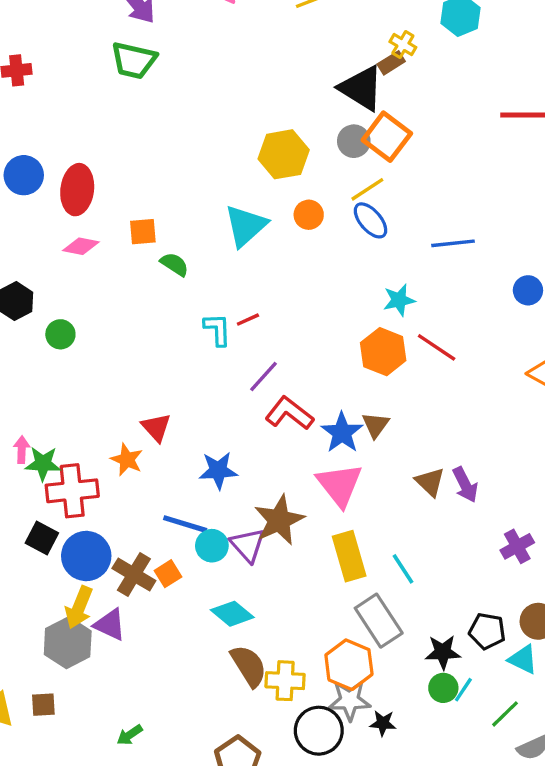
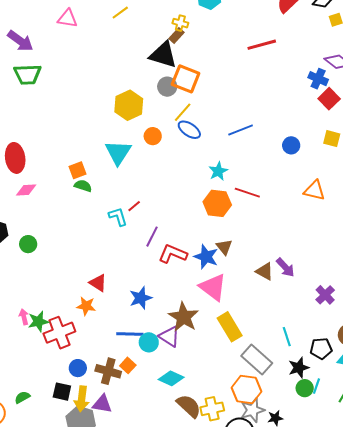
orange square: (143, 232) -> (78, 170), moved
black square: (42, 538) -> (62, 392), moved
blue circle: (86, 556) -> (78, 368), size x0.6
cyan line: (403, 569) -> (287, 337), moved, turned 30

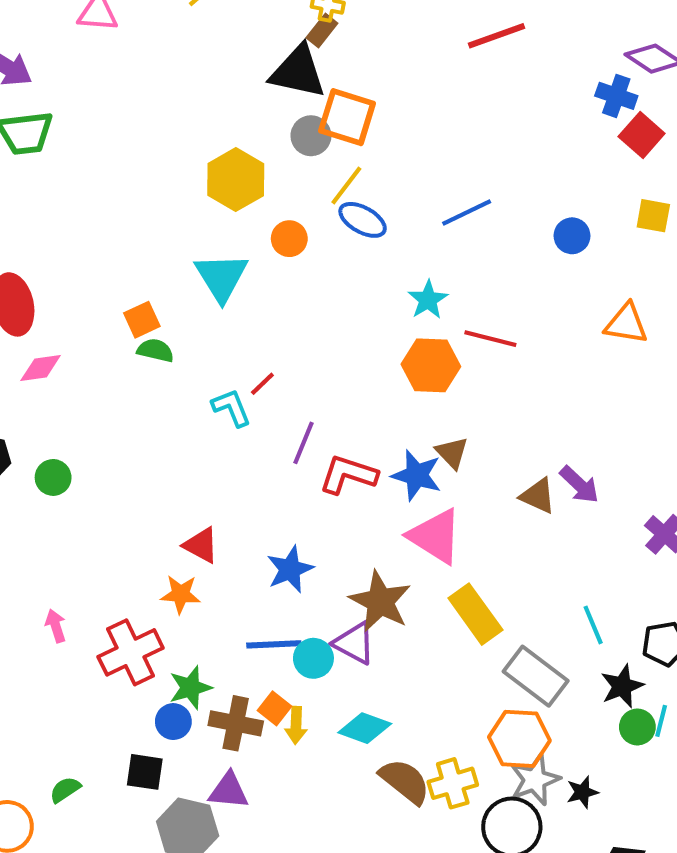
green star: (38, 321) -> (190, 688), moved
yellow arrow: (82, 399) -> (296, 725), moved, size x0.7

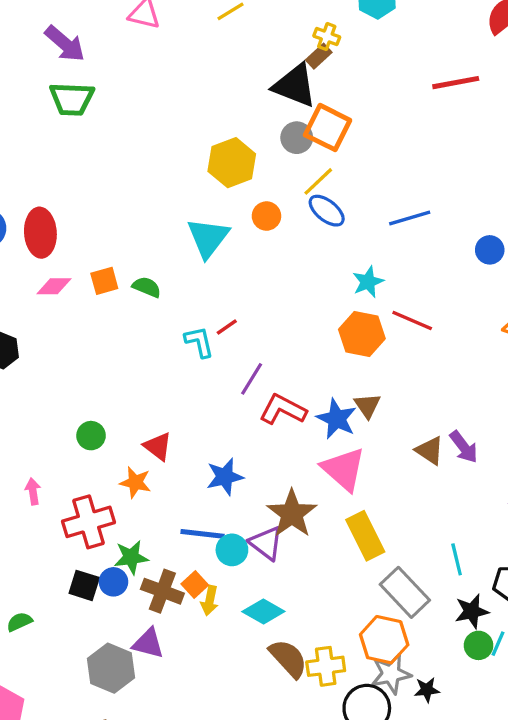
orange square: (142, 320) -> (104, 281), moved
green circle: (53, 477) -> (91, 436), moved
black square: (145, 772) -> (84, 585), moved

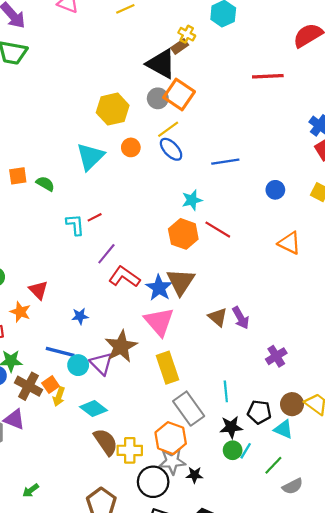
brown triangle: (367, 406) -> (181, 282), size x1.6
blue star: (225, 477) -> (80, 316), size x0.7

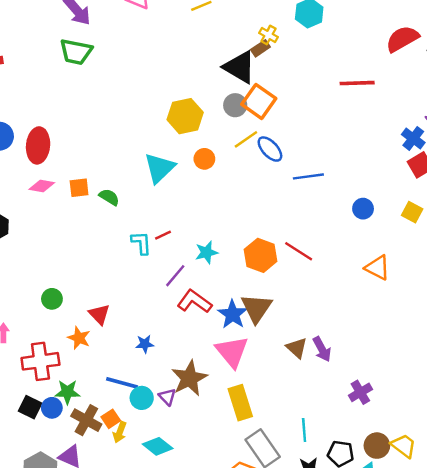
blue ellipse: (171, 149) -> (270, 149), moved
cyan star: (192, 200) -> (206, 252), moved
purple triangle: (101, 364) -> (167, 397), size x0.7

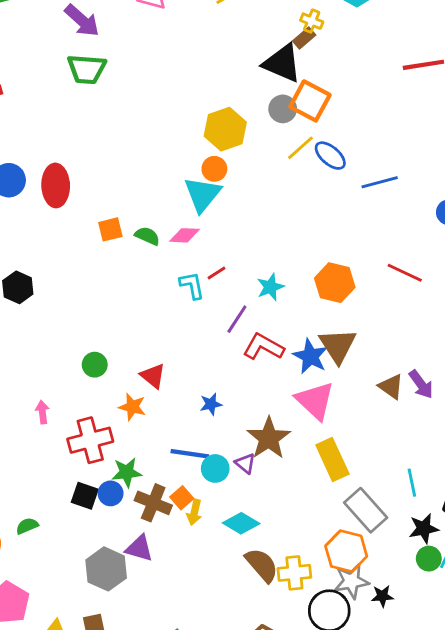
orange circle: (204, 159) -> (214, 169), moved
pink diamond: (42, 186) -> (184, 235), moved
red line: (299, 251) -> (405, 273), moved

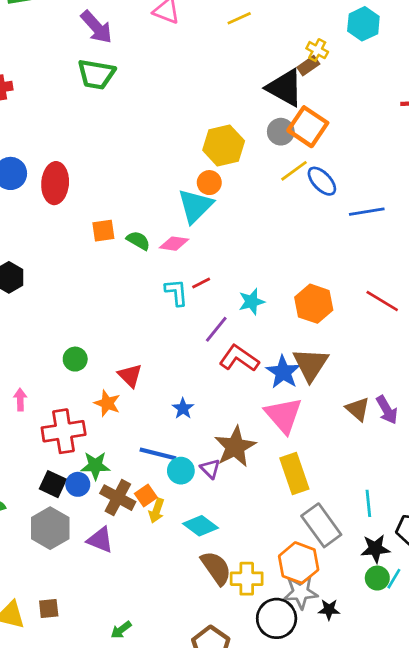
blue star: (211, 404) -> (183, 408), turned -30
gray hexagon: (106, 569) -> (50, 528), moved

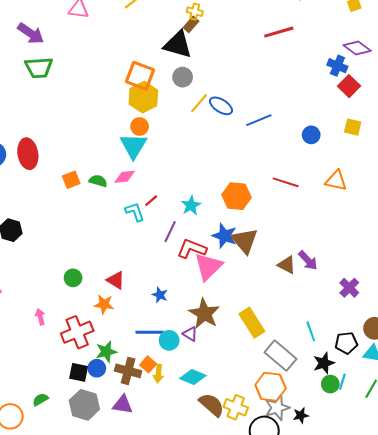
orange square: (308, 127) -> (140, 76), moved
blue star: (283, 372) -> (224, 236), moved
pink triangle: (283, 415) -> (208, 267), moved, turned 40
yellow cross: (247, 579) -> (236, 407), turned 35

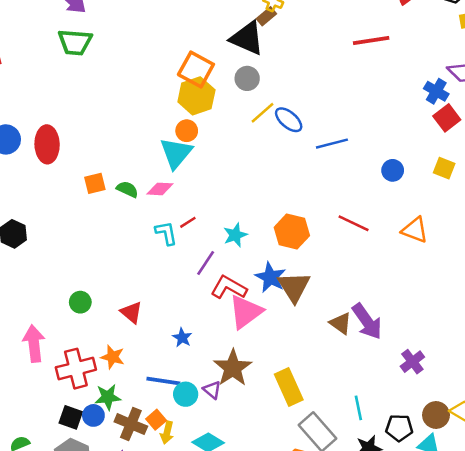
purple arrow: (308, 260) -> (367, 321), size x1.4
orange star: (104, 304) -> (113, 357), moved
pink arrow: (40, 317) -> (34, 344), size x1.8

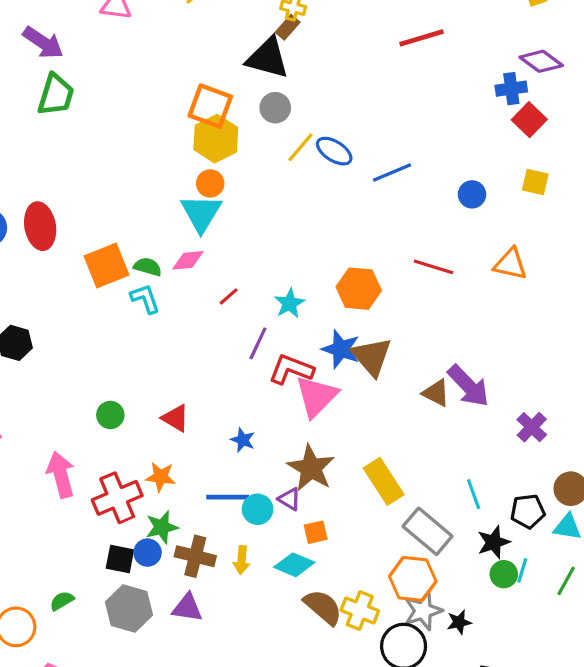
green trapezoid: (75, 42) -> (56, 95), turned -69
blue cross: (436, 91) -> (511, 89), turned -30
orange square: (95, 183) -> (106, 265), size x1.6
cyan L-shape: (166, 233) -> (145, 299), moved
orange square: (156, 420) -> (316, 532), moved, turned 36

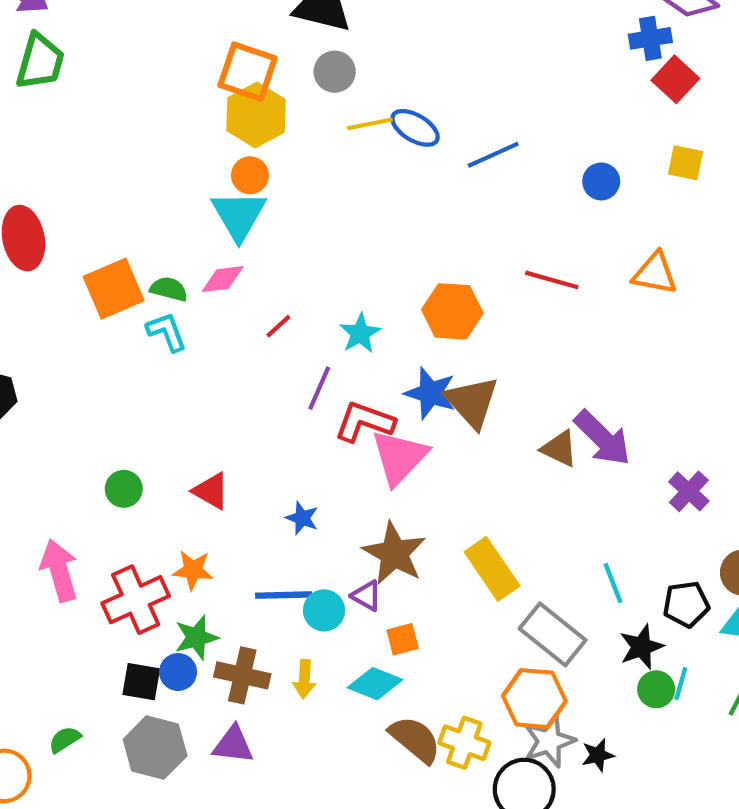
yellow line: (301, 147) -> (370, 124), turned 40

